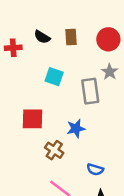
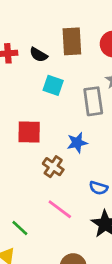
black semicircle: (42, 37) -> (39, 55), moved
brown rectangle: (71, 37) -> (72, 41), size x1.5

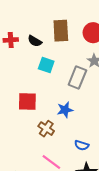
gray rectangle: (93, 101) -> (77, 78), turned 30

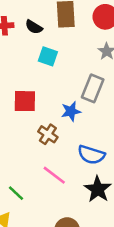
gray rectangle: (77, 78) -> (93, 88), moved
blue semicircle: (82, 145) -> (91, 155), size x1.5

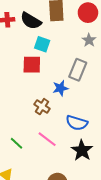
black semicircle: (34, 27) -> (31, 21), size x1.5
red square: (25, 101) -> (32, 65), moved
green line: (16, 193) -> (17, 143), moved

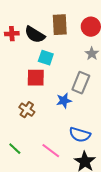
brown cross: (42, 107) -> (27, 110), moved
green line: (17, 143) -> (15, 149), moved

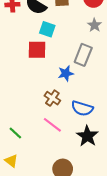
brown cross: (27, 110) -> (52, 98), moved
green line: (15, 149) -> (15, 133), moved

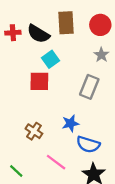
cyan square: (47, 29) -> (51, 59), turned 35
blue star: (66, 73) -> (70, 123), moved
brown cross: (52, 98) -> (34, 131), moved

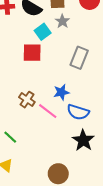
gray star: (101, 55) -> (62, 21), moved
pink line: (56, 162) -> (48, 111), moved

